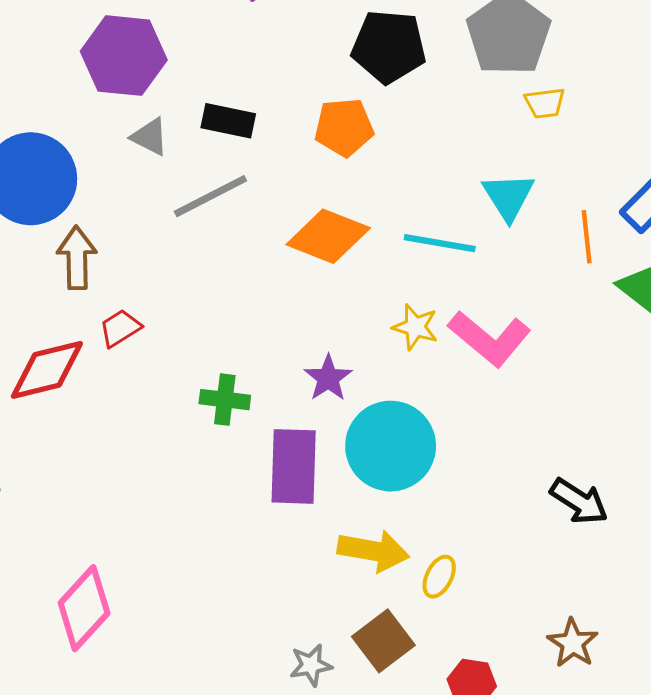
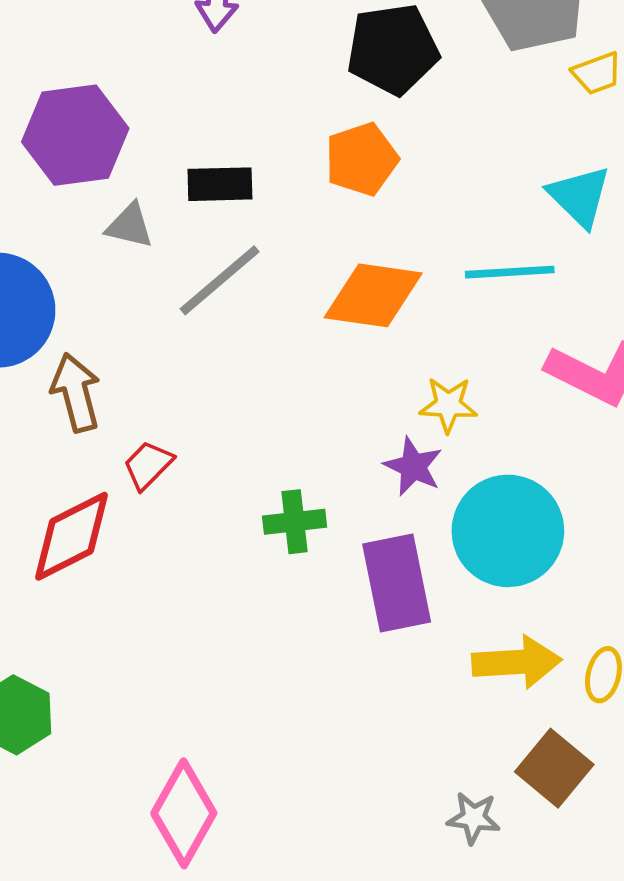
yellow star: (415, 327) -> (448, 405), moved
gray star: (311, 665) -> (474, 818), turned 30

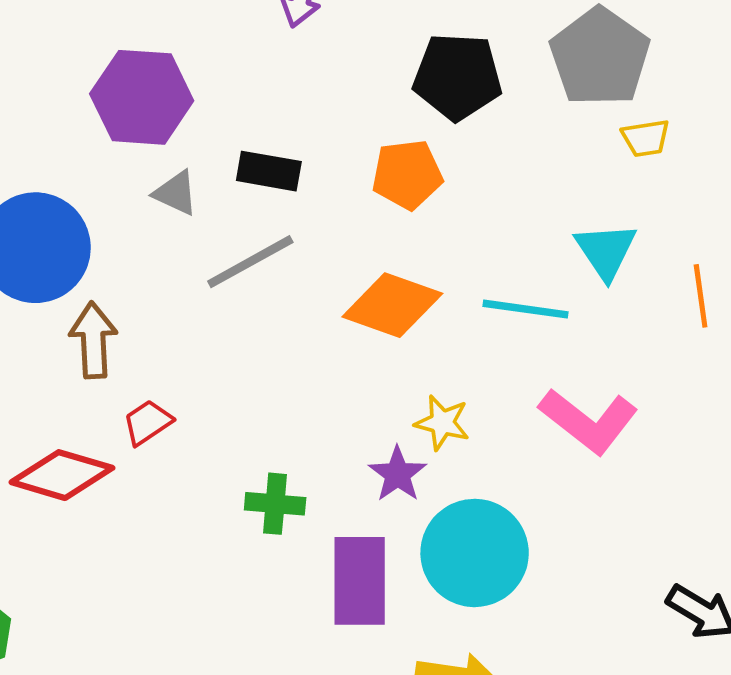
red diamond: (72, 536) -> (62, 475), turned 32

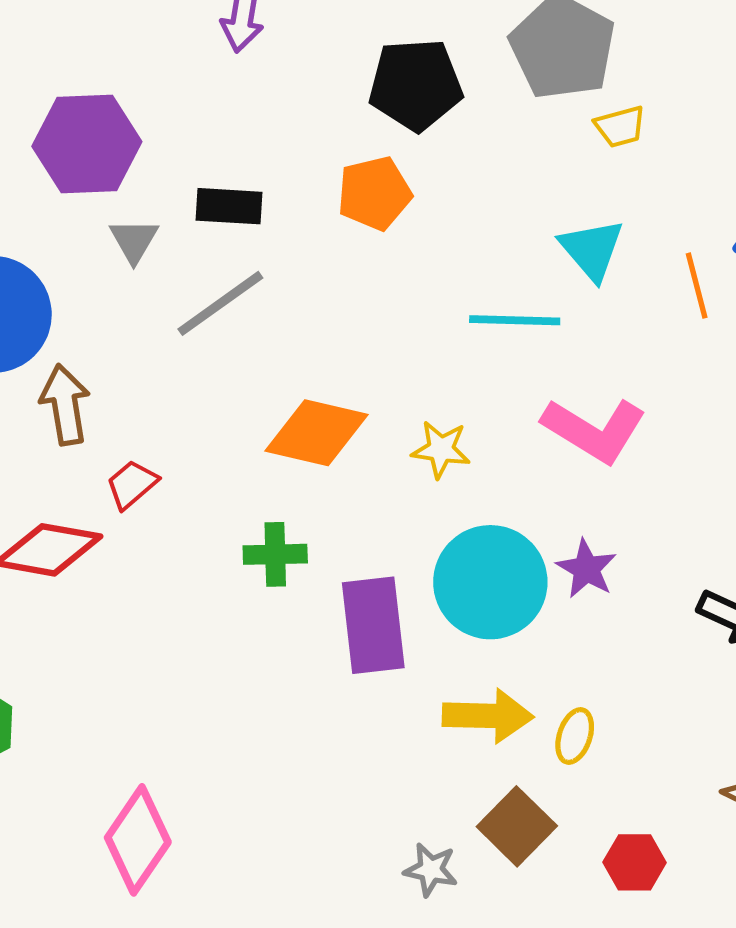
gray triangle: (176, 193) -> (134, 240), turned 42
orange diamond: (392, 305) -> (317, 433), moved
purple star: (398, 474) -> (586, 569), moved

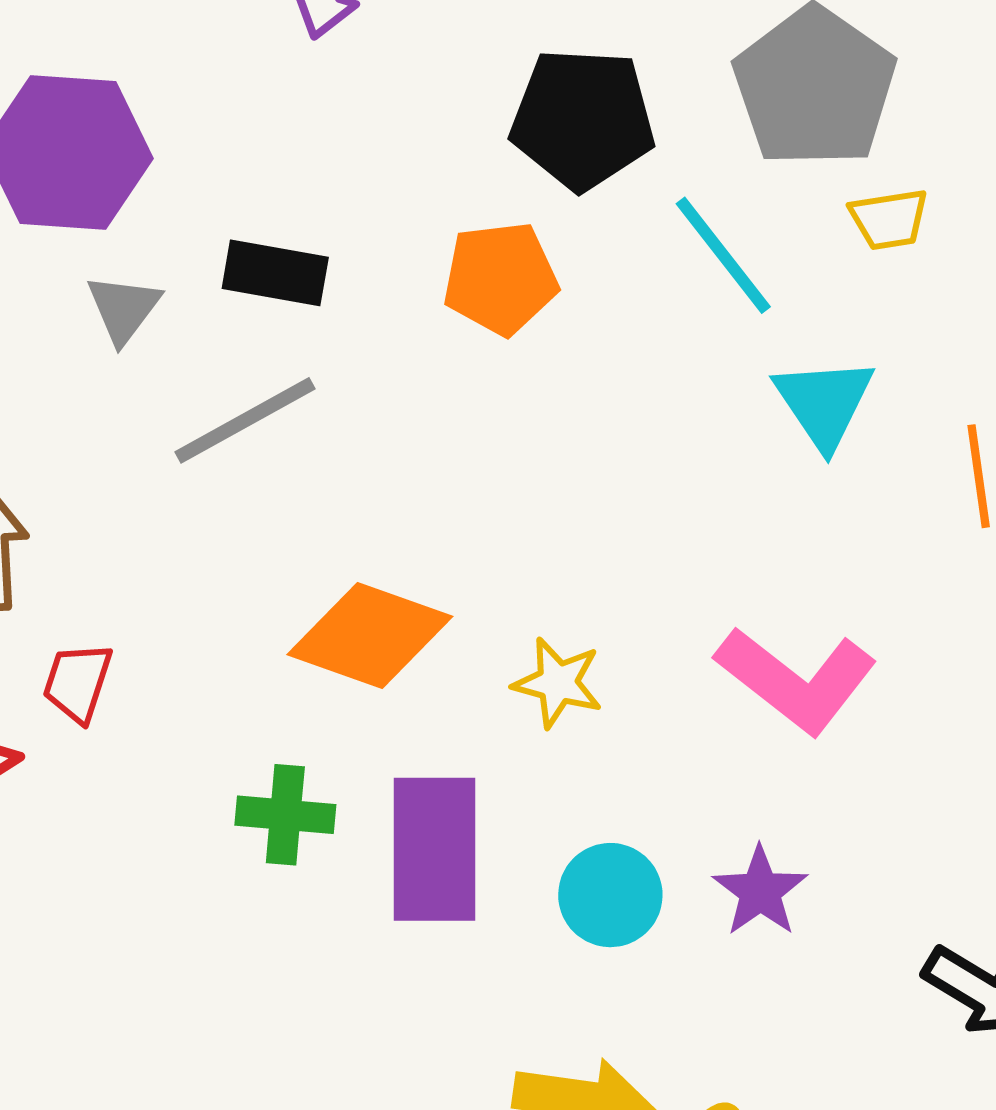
cyan line: (515, 320) -> (723, 255), moved, turned 44
red trapezoid: (132, 484) -> (78, 682), turned -38
cyan circle: (490, 582) -> (610, 895), size x0.6
purple rectangle: (373, 625) -> (434, 849), moved

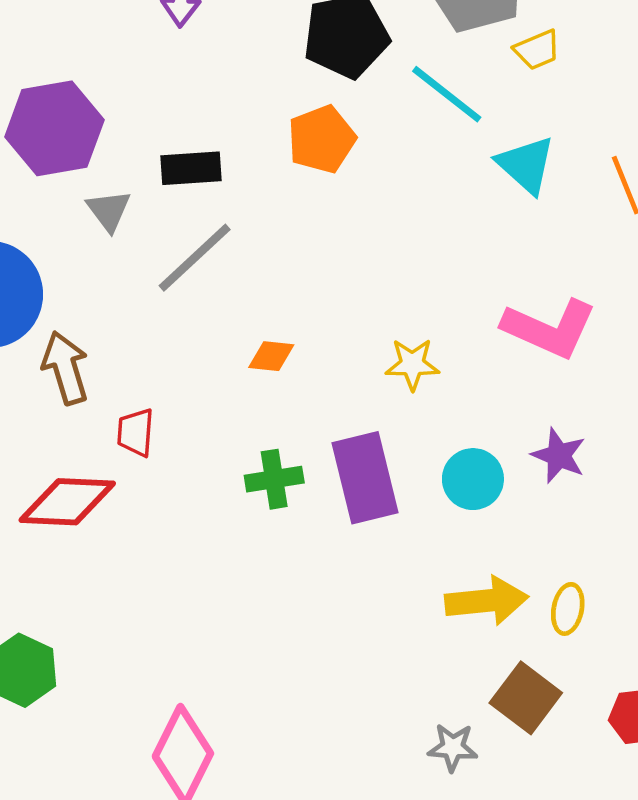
orange diamond: (370, 636) -> (271, 356), moved, size x0.5

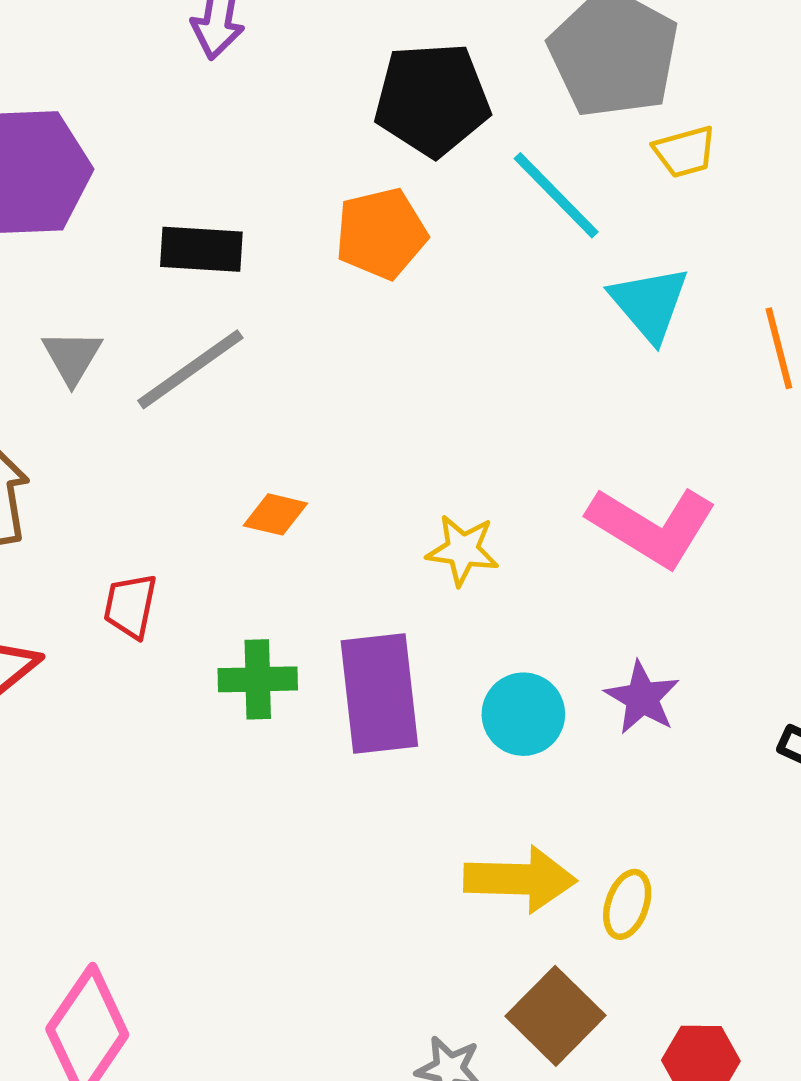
gray triangle: (109, 211) -> (72, 357), moved
red trapezoid: (136, 432) -> (130, 606), moved

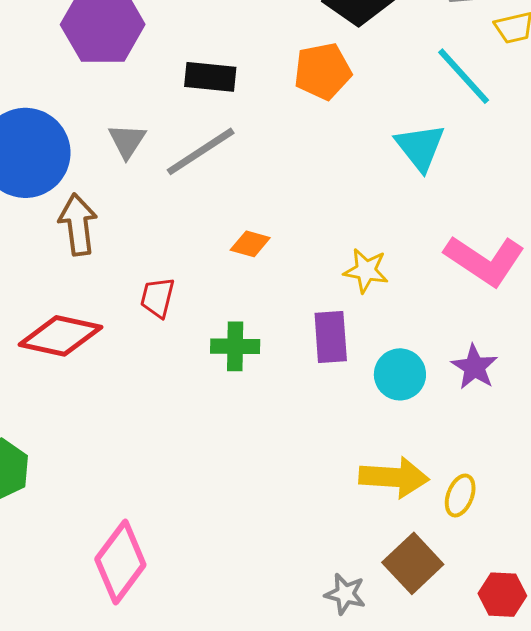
cyan line: (556, 195) -> (464, 76), moved
cyan triangle: (650, 304) -> (420, 147), moved
purple rectangle: (379, 693) -> (331, 337), moved, size x0.7

